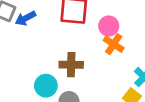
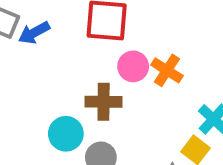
pink circle: (109, 26) -> (133, 66), moved

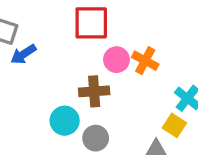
blue arrow: (34, 33) -> (23, 54), moved

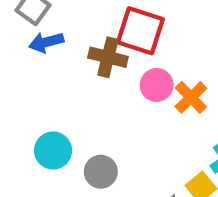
brown cross: (94, 91) -> (108, 57), moved
cyan circle: (65, 121) -> (53, 151), moved

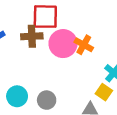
pink circle: (157, 85) -> (63, 44), size x1.5

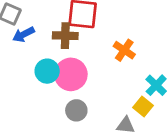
pink circle: (63, 44) -> (71, 74), moved
cyan circle: (17, 96) -> (47, 71), moved

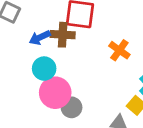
blue arrow: (23, 34) -> (40, 38), moved
pink circle: (71, 74) -> (55, 93), moved

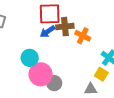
brown cross: (63, 35) -> (65, 27), moved
blue arrow: (40, 38) -> (48, 32), moved

